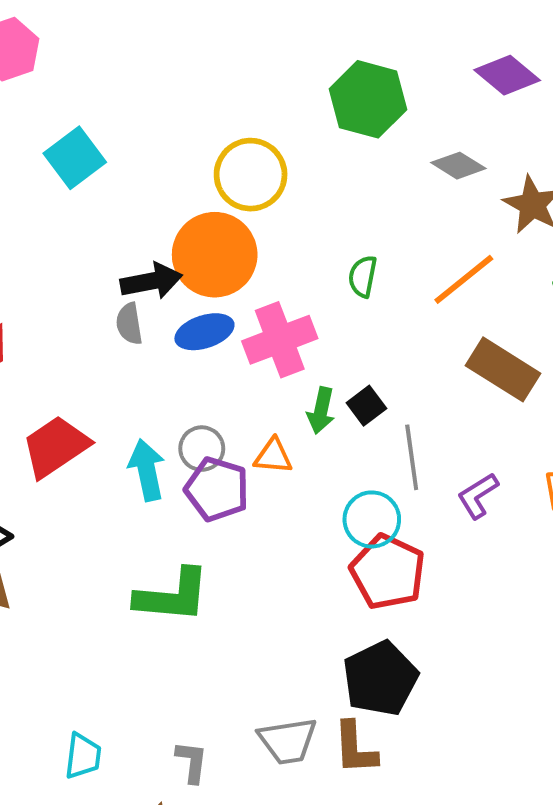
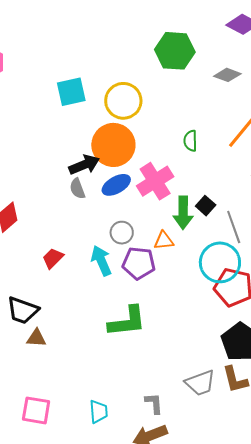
cyan square: (75, 158) -> (71, 92), moved, turned 36
green arrow: (321, 411) -> (183, 213), size x1.4
red trapezoid: (56, 447) -> (53, 258), size x0.6
gray circle: (202, 449) -> (122, 233), moved
cyan circle: (372, 519) -> (220, 262), size x1.4

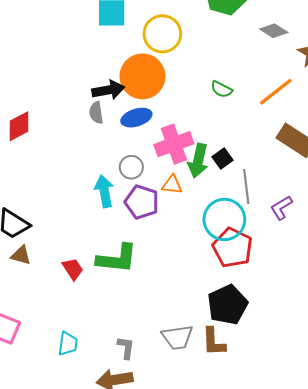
green semicircle: (190, 141) -> (222, 89), turned -75
pink cross: (155, 181) -> (174, 144), moved
red trapezoid: (53, 258) -> (73, 269), moved, turned 90

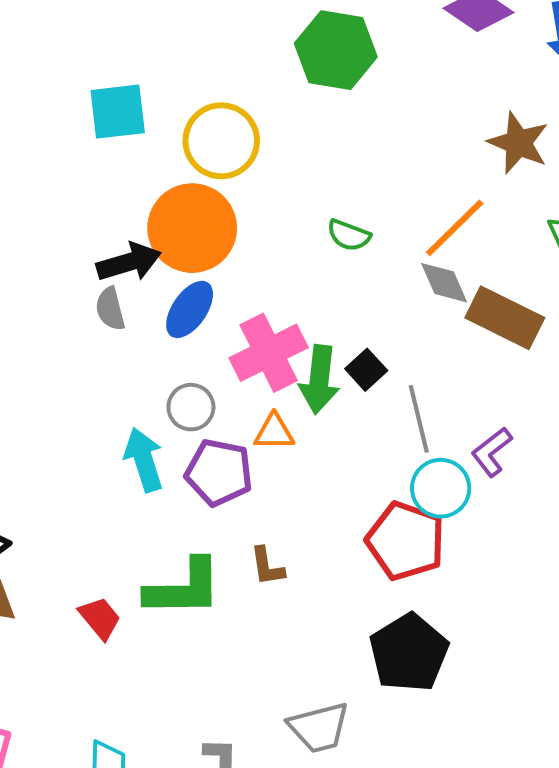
gray diamond: (274, 31) -> (444, 283), moved, turned 40
blue ellipse: (136, 118) -> (190, 309), turned -32
cyan circle: (224, 219) -> (441, 488), moved, size x0.7
brown L-shape: (214, 342) -> (267, 566), moved, size x0.7

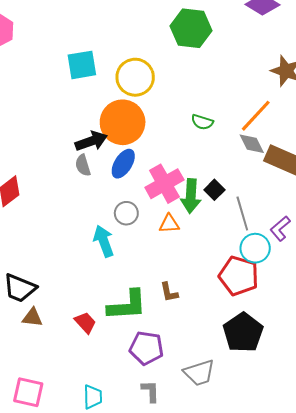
purple pentagon: (219, 472) -> (146, 348), moved

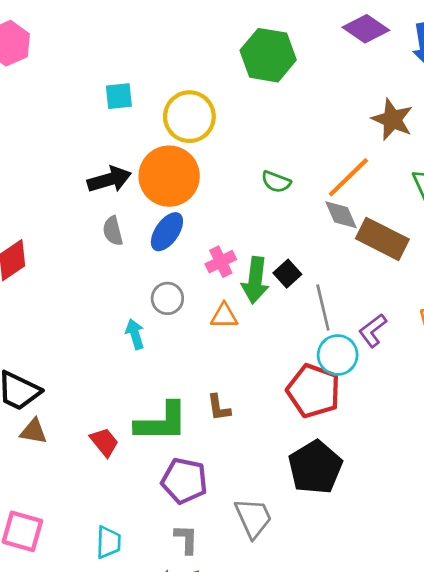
cyan square: (82, 65) -> (119, 96), size x0.7
black arrow: (91, 141) -> (109, 179), moved
pink cross: (164, 184) -> (221, 262), size x0.6
cyan arrow: (104, 241) -> (135, 334), size x0.7
gray trapezoid: (199, 373) -> (253, 518), turned -100

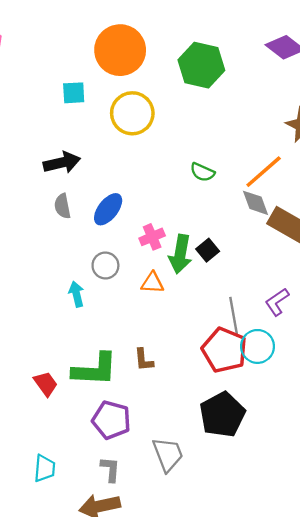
orange circle: (169, 176) -> (120, 50), moved
gray line: (323, 308) -> (234, 317), moved
cyan circle: (338, 355) -> (258, 346), moved

